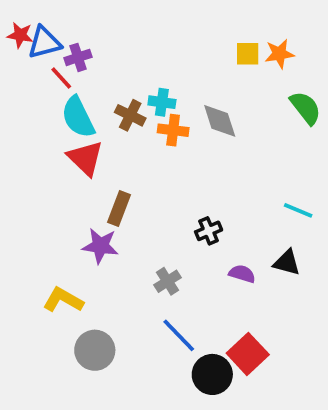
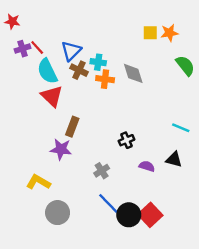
blue triangle: (44, 43) -> (71, 51), moved, turned -30
purple cross: (78, 57) -> (22, 49), moved
black circle: (212, 374) -> (129, 215), moved

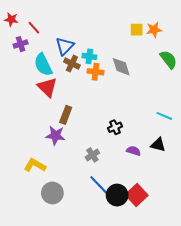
red line: (37, 47) -> (34, 28), moved

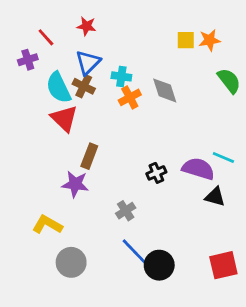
red star: (11, 19) -> (86, 26), moved
brown cross: (72, 64) -> (84, 86), moved
orange cross: (96, 72) -> (130, 97), turned -35
purple semicircle: (134, 151) -> (198, 169), moved, size x1.6
red square: (137, 195) -> (223, 265), moved, turned 30

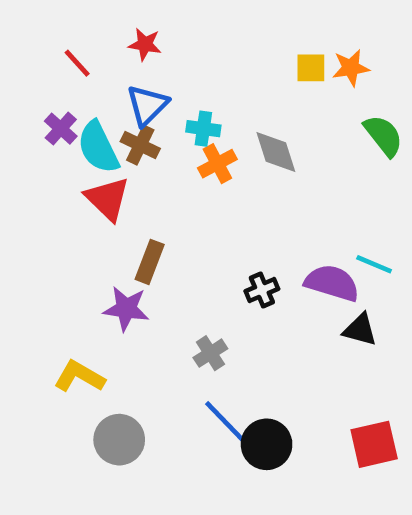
purple cross: (28, 60) -> (61, 129), moved, turned -30

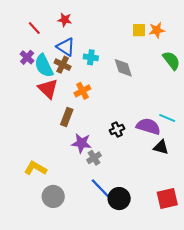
blue triangle: (147, 105) -> (66, 47), turned -42
orange cross: (217, 164) -> (82, 91), moved
purple star: (126, 309) -> (81, 143), moved

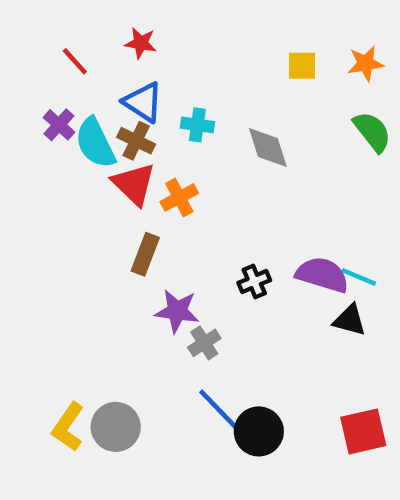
orange star: (157, 30) -> (366, 63), moved
red triangle: (48, 89) -> (134, 184), moved
cyan line: (167, 118) -> (359, 277), moved
yellow L-shape: (35, 168) -> (68, 427), moved, turned -85

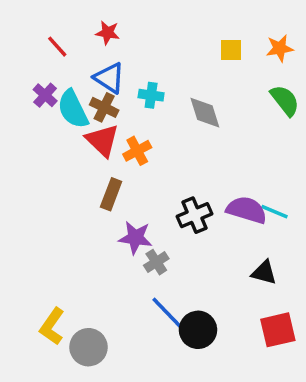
black cross: (254, 282) -> (194, 215), size x1.4
black triangle: (350, 320) -> (264, 272), moved
gray circle: (116, 427) -> (88, 347), moved

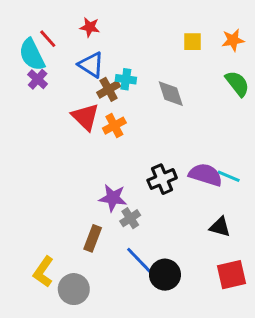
brown cross: (104, 107) -> (109, 89), moved, turned 35
cyan semicircle: (73, 109) -> (32, 55), moved
brown rectangle: (111, 194) -> (93, 238), moved

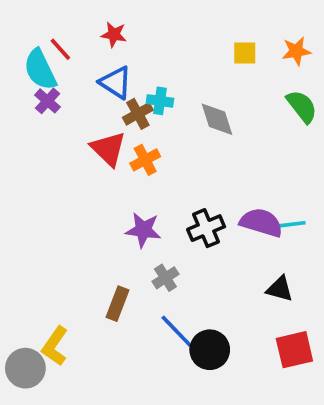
cyan line: (229, 176) -> (291, 224), turned -30
purple star: (113, 198) -> (143, 230), moved
gray circle: (74, 289) -> (25, 368), moved

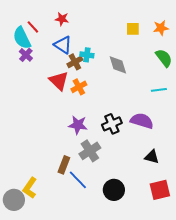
cyan line: (291, 224) -> (159, 90), moved
gray cross: (165, 278) -> (90, 151), size x1.5
blue line: (177, 331) -> (78, 180), moved

